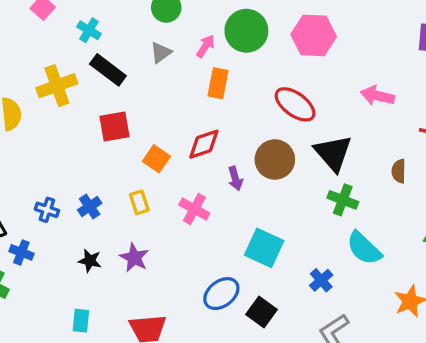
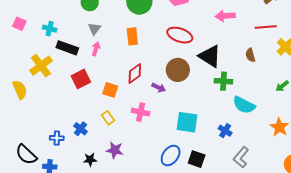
pink arrow: (206, 46) -> (96, 49), moved
purple arrow: (235, 178) -> (159, 88), turned -32

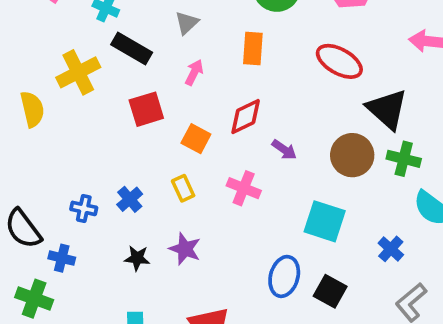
pink arrow: (96, 49) -> (194, 72), moved
brown circle: (178, 70) -> (352, 155), moved
blue ellipse: (171, 155) -> (284, 276), turned -30

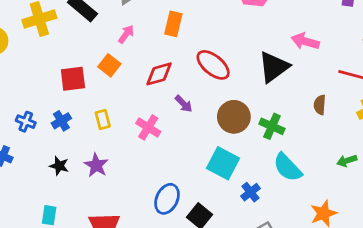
red ellipse: (339, 61) -> (213, 65), moved
red square: (146, 109) -> (73, 79), moved
black triangle: (387, 109) -> (274, 67), moved, turned 32
orange square: (196, 139) -> (109, 65), moved
cyan square: (325, 221) -> (223, 163), moved

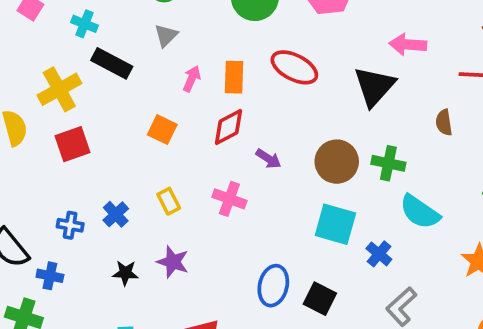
orange rectangle: (173, 24) -> (234, 77), moved
pink arrow: (126, 34) -> (192, 79), moved
red ellipse: (213, 65) -> (294, 67), moved
red square: (73, 79) -> (72, 144), moved

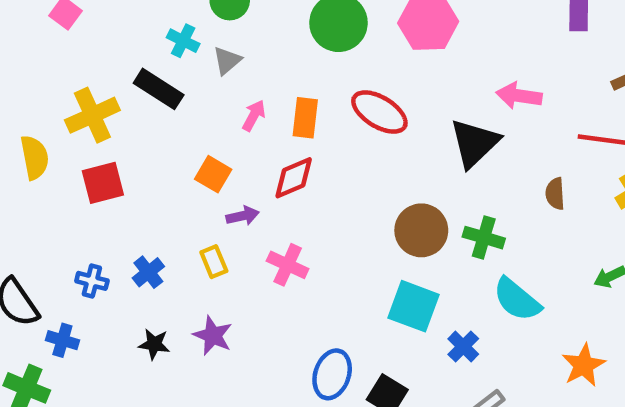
cyan cross: (84, 24) -> (183, 41), moved
purple arrow: (268, 159) -> (243, 216), moved, turned -50

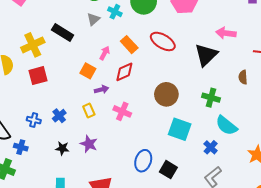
cyan cross: (183, 41) -> (115, 12), moved
pink arrow: (254, 115) -> (105, 53), moved
orange rectangle: (305, 118) -> (129, 45), turned -48
brown circle: (421, 230) -> (166, 94), moved
blue cross: (463, 346) -> (211, 147), moved

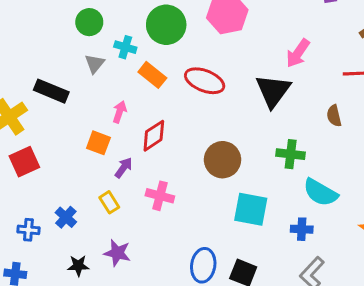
pink arrow: (226, 33) -> (298, 53), turned -54
orange rectangle: (129, 45) -> (152, 75), moved
purple arrow: (102, 89) -> (124, 168), turned -32
blue cross: (211, 147) -> (302, 229), turned -32

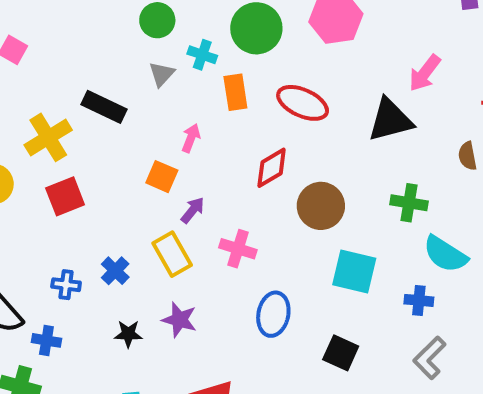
orange rectangle: (152, 75) -> (235, 92), turned 40
black triangle: (273, 91) -> (390, 120), turned 36
red diamond: (154, 136) -> (272, 168), moved
yellow rectangle: (109, 202) -> (172, 254), size x1.5
blue ellipse: (203, 265) -> (273, 314), moved

